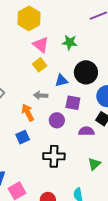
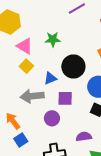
gray arrow: (41, 95) -> (32, 96), size x1.6
orange arrow: (28, 113) -> (13, 121), moved
purple semicircle: (86, 131) -> (84, 137), moved

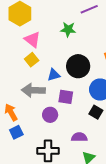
green star: (53, 39) -> (68, 29), moved

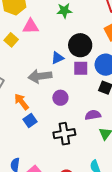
pink triangle: (32, 40) -> (31, 26), turned -30
yellow square: (32, 60) -> (11, 40), moved
purple square: (66, 97) -> (81, 68), moved

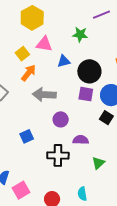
blue triangle: (57, 58) -> (64, 61), moved
orange arrow: (22, 102) -> (28, 73), moved, turned 66
purple semicircle: (93, 115) -> (81, 140), moved

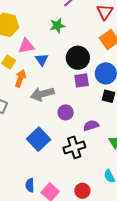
blue triangle: (64, 61) -> (42, 60), moved, turned -32
blue square: (27, 136) -> (39, 139), size x1.6

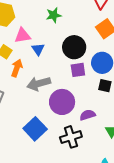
purple circle: (66, 112) -> (62, 102), size x1.6

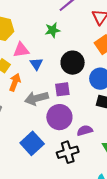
purple square: (78, 70) -> (62, 89), moved

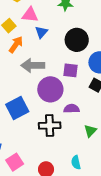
purple square: (62, 89) -> (70, 70), moved

